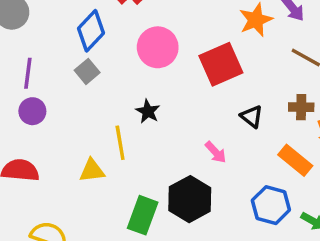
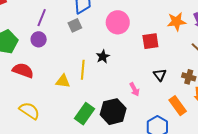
red square: (221, 64) -> (150, 41), size x0.7

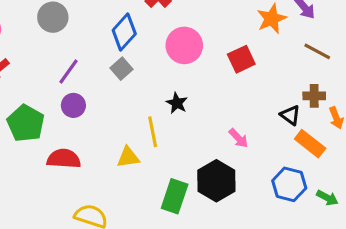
purple line: (42, 18) -> (69, 72), turned 30
black triangle: (160, 75) -> (290, 115), moved

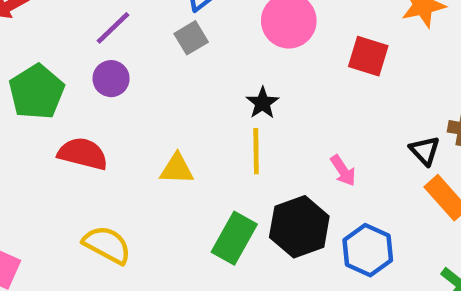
red square: (241, 59) -> (368, 56), turned 32
yellow line: (153, 132) -> (256, 151), moved
blue hexagon: (289, 184) -> (368, 250), moved

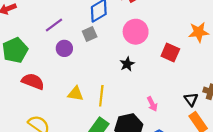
purple circle: (111, 79) -> (64, 48), moved
black star: (263, 103) -> (127, 64), moved
yellow line: (256, 151) -> (101, 96), moved

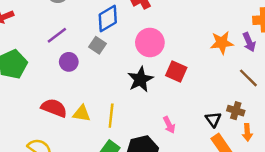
gray square: (90, 34) -> (97, 45), turned -32
red square: (170, 53) -> (176, 71), moved
black star: (127, 64) -> (140, 79), size x1.5
red semicircle: (33, 81) -> (54, 108), moved

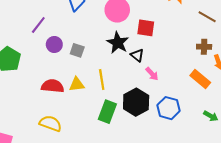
gray square: (97, 45) -> (77, 50), moved
black triangle: (213, 119) -> (137, 55), moved

